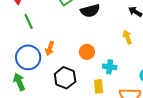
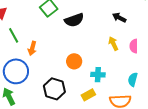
orange arrow: (50, 48) -> (32, 48), moved
yellow rectangle: (98, 86) -> (88, 95), turned 72

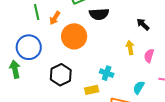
orange arrow: (32, 48) -> (55, 18), moved
orange circle: (74, 61) -> (74, 36), moved, size x1.6

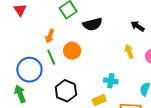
green line: (37, 12) -> (51, 57), moved
orange circle: (74, 36) -> (72, 51), size x0.7

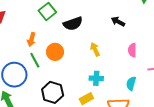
yellow arrow: (129, 51) -> (95, 49), moved

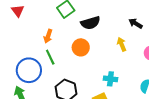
yellow arrow: (95, 49) -> (122, 44), moved
orange circle: (55, 52) -> (81, 47), moved

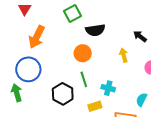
orange arrow: (48, 36) -> (37, 37), moved, size x1.6
green line: (50, 57) -> (84, 79), moved

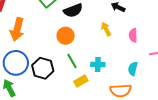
black hexagon: (63, 94) -> (43, 68), moved
yellow rectangle: (95, 106) -> (81, 81), moved

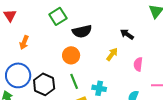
orange arrow: (17, 29) -> (24, 42), size x0.6
yellow arrow: (106, 29) -> (112, 54), turned 56

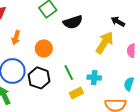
yellow arrow: (112, 54) -> (105, 43), size x1.6
orange circle: (71, 55) -> (44, 48), moved

